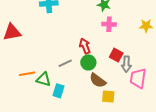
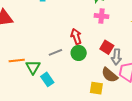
green triangle: (44, 79) -> (33, 67), turned 42
brown semicircle: (98, 80) -> (110, 75), moved
cyan rectangle: (59, 91) -> (47, 79), turned -56

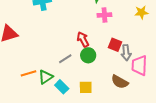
green triangle: (33, 67) -> (46, 77), turned 35
brown semicircle: (110, 75) -> (120, 82), moved
yellow square: (96, 88) -> (86, 87), moved

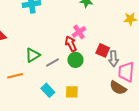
pink cross: (104, 15) -> (79, 32), moved, turned -32
green triangle: (46, 77) -> (33, 55), moved
brown semicircle: (120, 82) -> (118, 88), moved

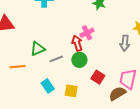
red square: (103, 50) -> (98, 77), moved
gray arrow: (114, 59) -> (125, 43), moved
brown semicircle: (118, 88) -> (117, 94), turned 108

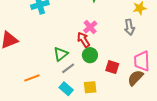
green triangle: (38, 49) -> (61, 54), moved
gray line: (56, 59) -> (68, 68), moved

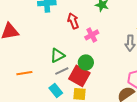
red arrow: (83, 40) -> (73, 21), moved
red square: (112, 67) -> (79, 76), moved, size x1.5

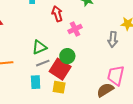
cyan rectangle: (56, 90) -> (36, 82), turned 32

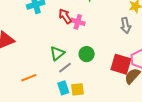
pink cross: (75, 29) -> (78, 22), moved, turned -32
red square: (60, 69) -> (121, 64), moved
yellow square: (59, 87) -> (77, 89), moved

